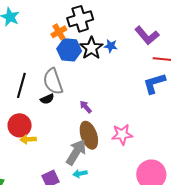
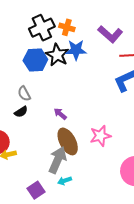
orange cross: (59, 32) -> (67, 27), moved, turned -35
blue star: (111, 46) -> (76, 50), size x1.5
gray semicircle: (53, 81) -> (24, 94), size x0.6

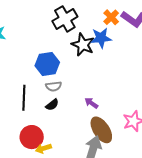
orange cross: (67, 27) -> (111, 17), moved, turned 35
blue hexagon: (35, 60) -> (47, 64), moved
gray semicircle: (24, 94) -> (54, 86), turned -63

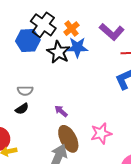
orange cross: (111, 17) -> (71, 29), moved
black cross: (65, 19) -> (43, 25), turned -30
blue hexagon: (47, 64) -> (28, 40), moved

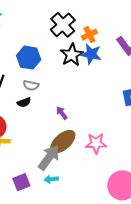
blue hexagon: (28, 40) -> (29, 58), moved
brown ellipse: (68, 139) -> (63, 142), turned 64

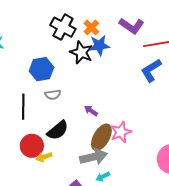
black semicircle: (24, 102) -> (58, 130), moved, size x1.6
pink star: (96, 143) -> (121, 132), moved
gray arrow: (49, 157) -> (93, 157), turned 60

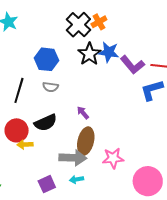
purple L-shape: (132, 26) -> (132, 65), moved
orange cross: (91, 27) -> (99, 22), moved
pink star: (121, 132) -> (113, 158), moved
brown ellipse: (101, 137) -> (86, 141), turned -32

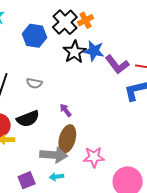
blue hexagon: (46, 59) -> (35, 36), moved

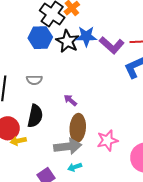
blue hexagon: (35, 36) -> (40, 38), moved
black semicircle: (28, 119) -> (35, 116), turned -45

